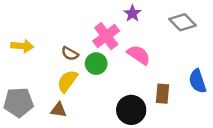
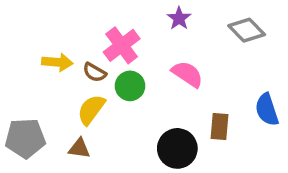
pink cross: (106, 36) -> (122, 45), moved
yellow arrow: (22, 46) -> (57, 62), moved

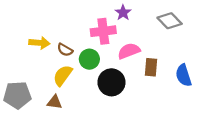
pink cross: (122, 45) -> (103, 31), moved, turned 30
pink semicircle: (187, 74) -> (129, 51), turned -55
brown rectangle: (220, 126) -> (151, 67), moved
black circle: (177, 148) -> (111, 82), moved

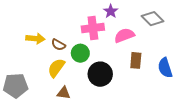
pink semicircle: (129, 51) -> (124, 35), moved
brown triangle: (55, 102) -> (64, 93), moved

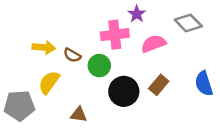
brown rectangle: (136, 60) -> (159, 85), moved, turned 35
yellow semicircle: (56, 68) -> (49, 82), moved

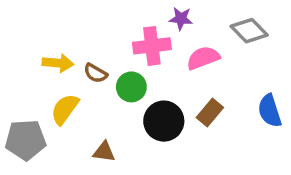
purple star: (137, 14) -> (181, 19), turned -30

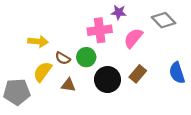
pink semicircle: (203, 58) -> (133, 38), turned -30
brown semicircle: (96, 73) -> (63, 58), moved
brown triangle: (104, 152) -> (68, 85), moved

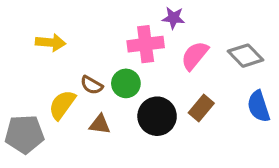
gray diamond: (164, 20) -> (245, 56), moved
yellow arrow: (38, 41) -> (51, 43), moved

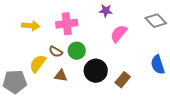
pink cross: (146, 44) -> (67, 24), moved
gray diamond: (245, 56) -> (156, 21), moved
brown rectangle: (201, 108) -> (123, 80), moved

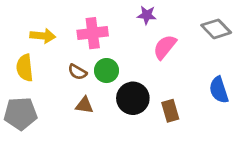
yellow semicircle: (38, 64) -> (25, 68), moved, turned -42
brown rectangle: (123, 80) -> (170, 111), turned -56

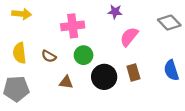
yellow arrow: (43, 36) -> (22, 14), moved
brown semicircle: (77, 72) -> (49, 56), moved
brown rectangle: (170, 111) -> (133, 72), moved

